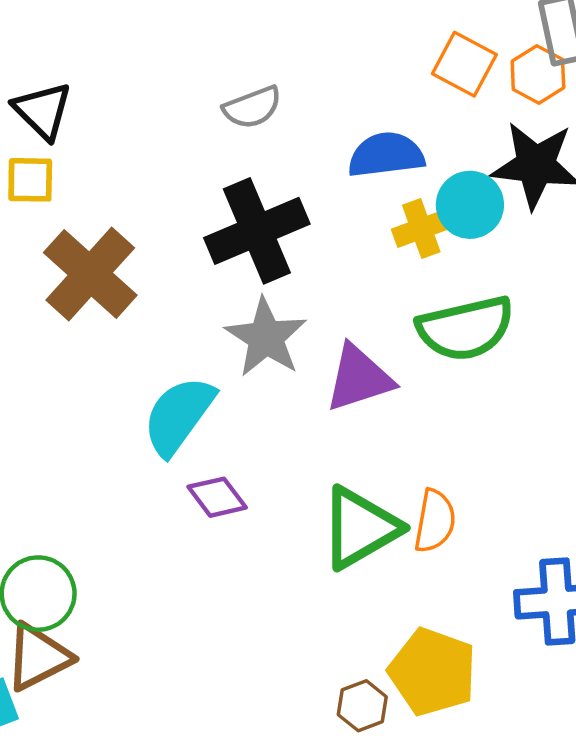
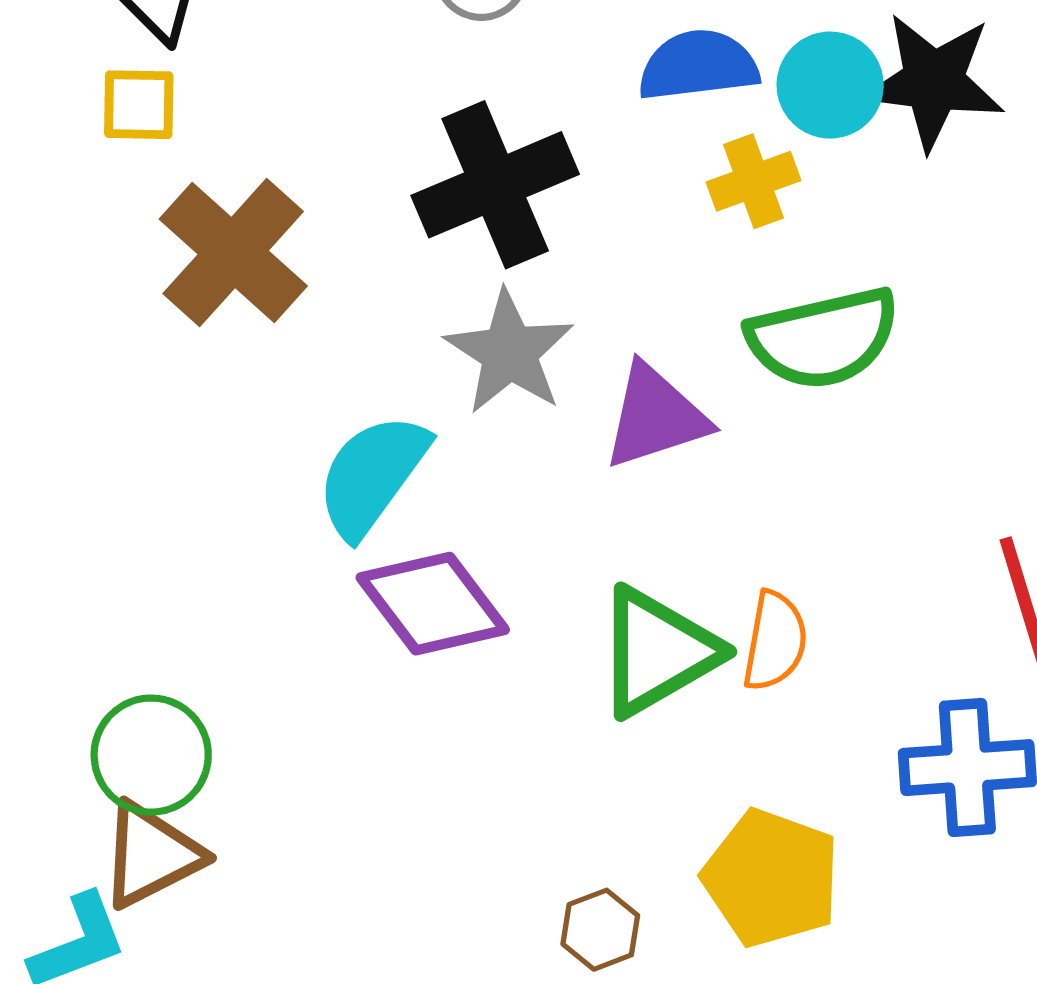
cyan circle: (470, 205) -> (830, 85), moved
purple diamond: (217, 497) -> (433, 604), size x1.6
brown hexagon: (362, 706) -> (600, 930), moved

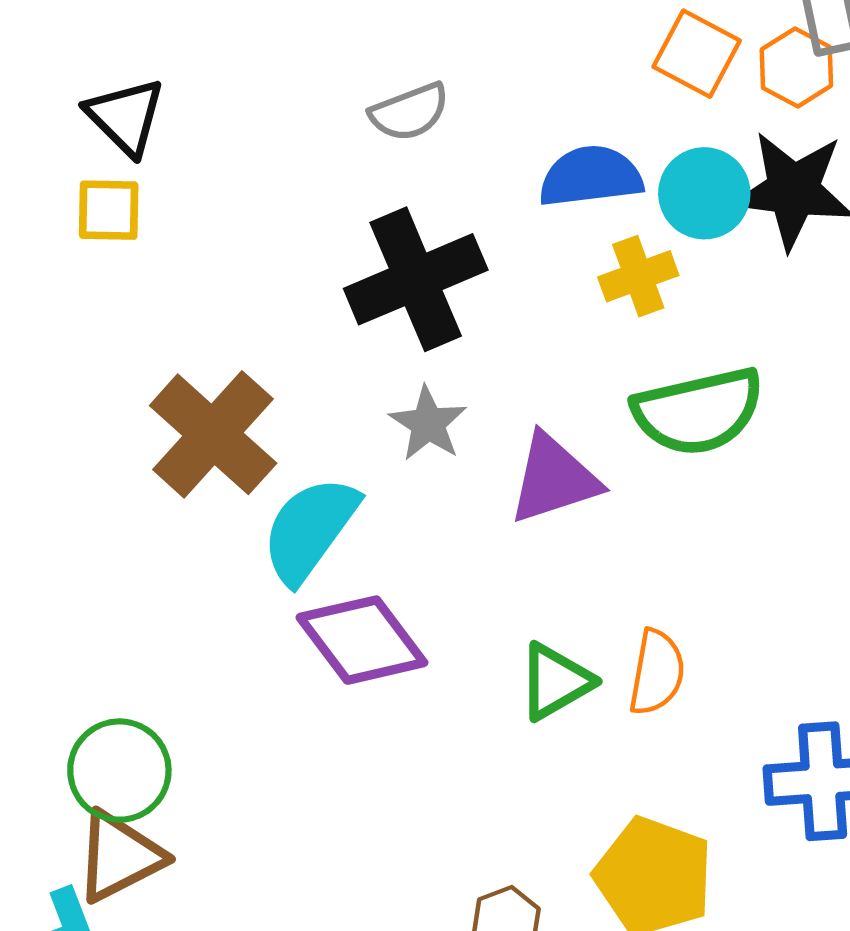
brown cross: (233, 253) -> (213, 434), moved
gray star: (509, 352) -> (428, 424), size x0.7
green triangle: (657, 652) -> (555, 681), size x0.7

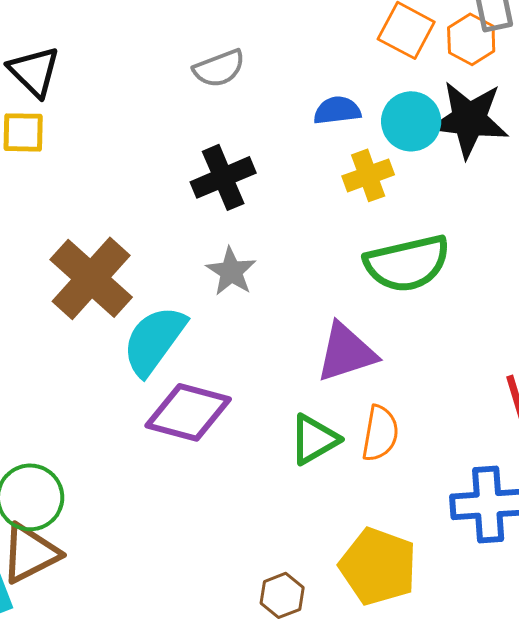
blue semicircle: (591, 176) -> (337, 110), size x0.7
black cross: (416, 279) -> (223, 177), size x0.7
purple triangle: (554, 479) -> (346, 352), moved
purple diamond: (362, 640) -> (188, 412), turned -38

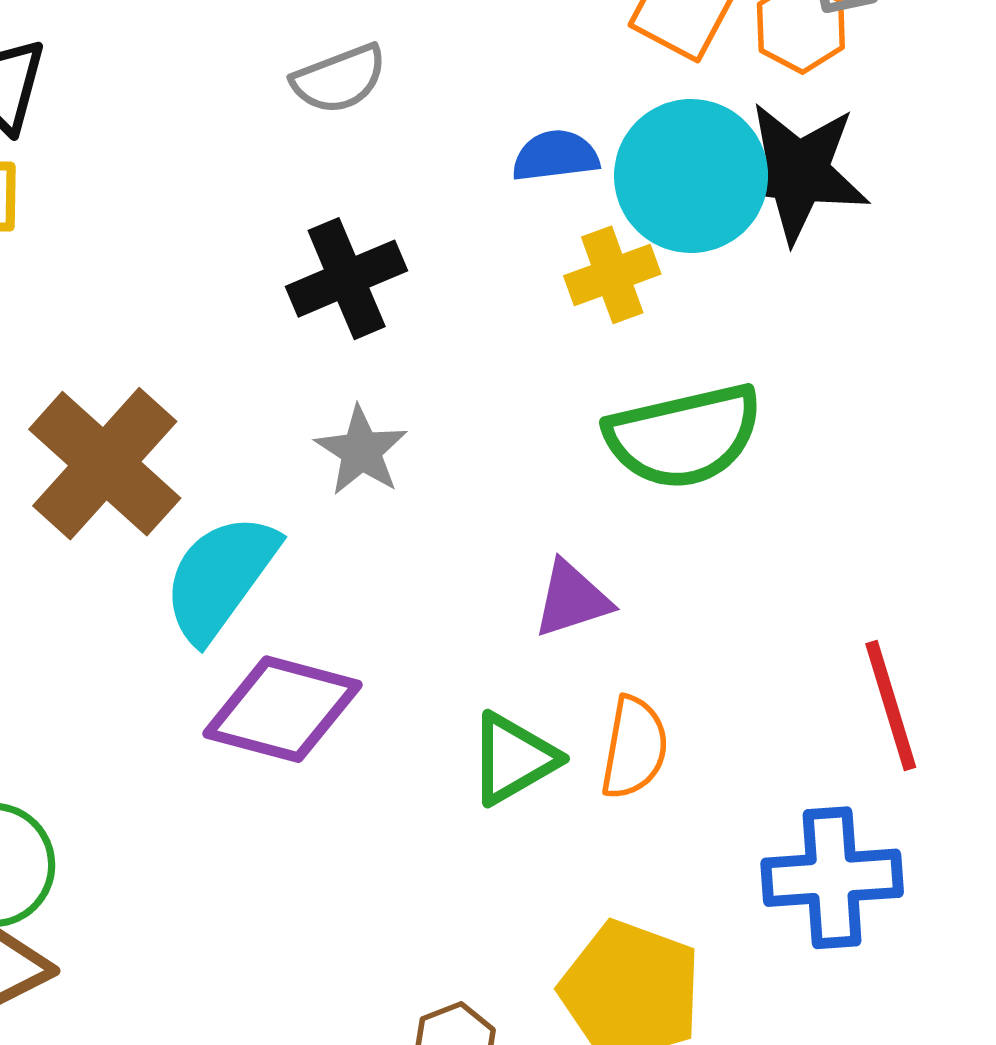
cyan circle: (411, 121) -> (691, 176), size x1.4
purple triangle: (346, 352) -> (572, 599), size x0.7

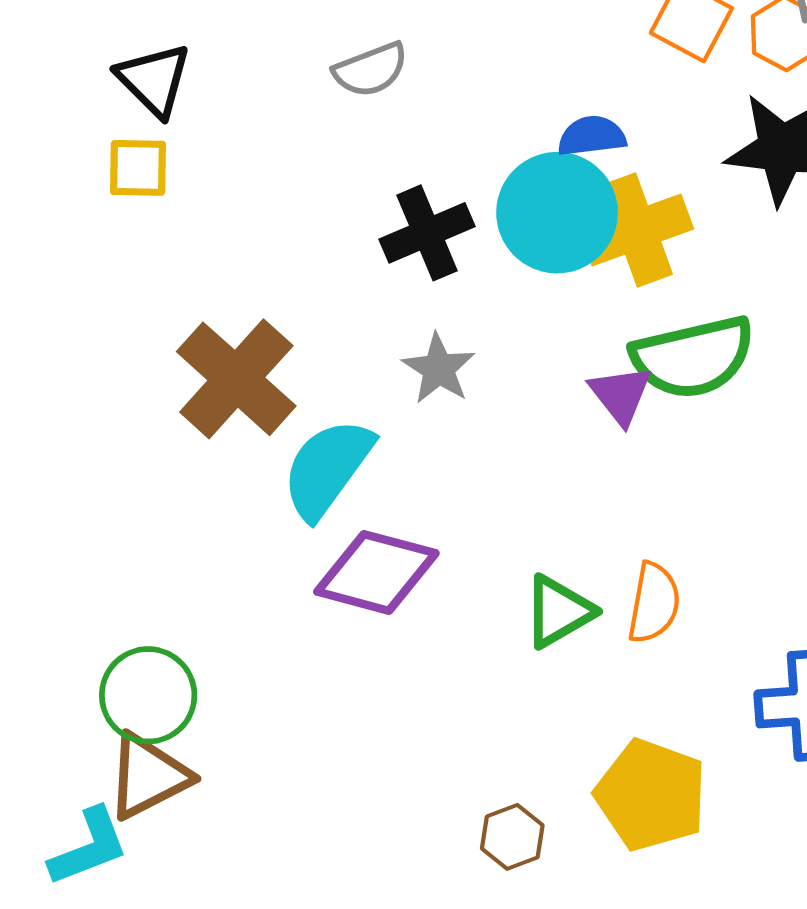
gray semicircle: (339, 79) -> (371, 70), moved
cyan circle: (691, 176) -> (557, 213), moved
yellow cross: (612, 275) -> (637, 230), size x1.5
purple triangle: (572, 599) -> (621, 395), moved, turned -50

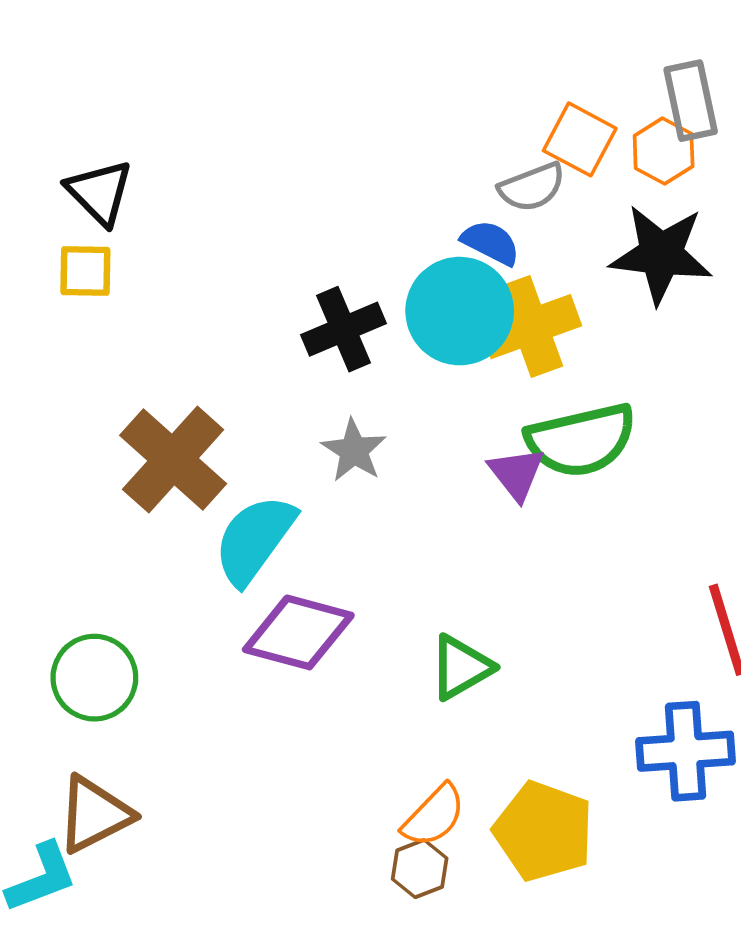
gray semicircle: (371, 70) -> (532, 187), moved
blue semicircle: (592, 136) -> (491, 243), turned 34
orange semicircle: (654, 603) -> (434, 816), moved, turned 34
green circle: (148, 695) -> (94, 678), moved

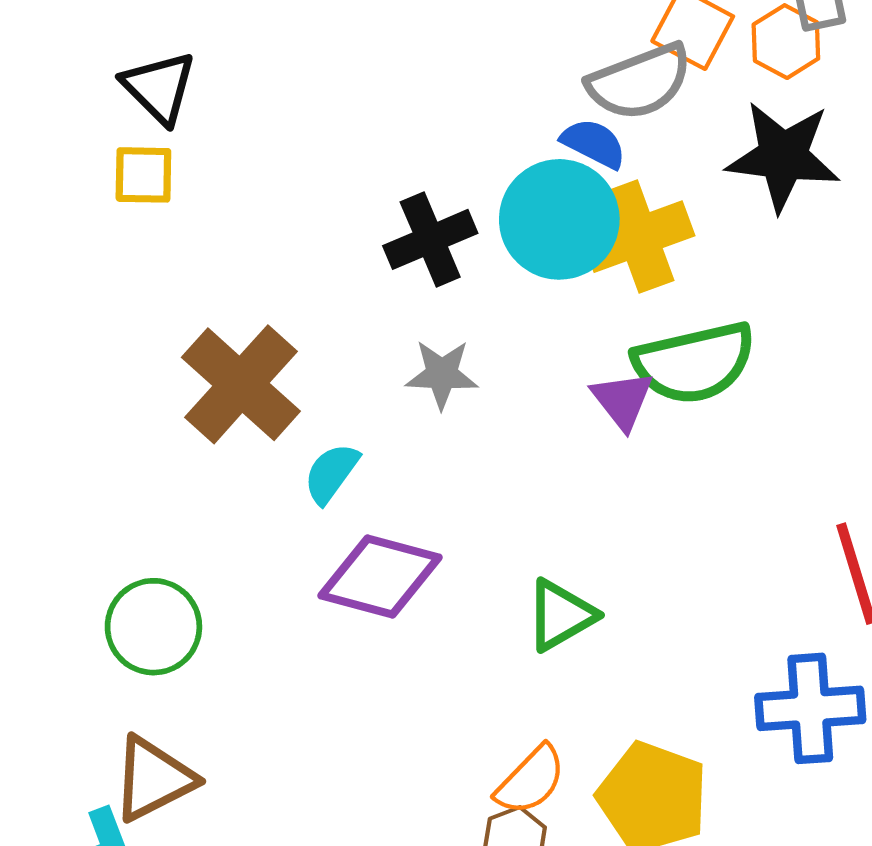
gray semicircle: (532, 187) -> (640, 82), size x1.4
gray star: (354, 450) -> (442, 374), turned -30
cyan semicircle: (254, 540) -> (331, 473), size x0.6

